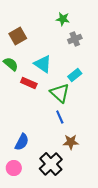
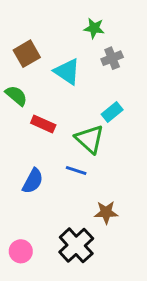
cyan triangle: (43, 64) -> (67, 72), moved
blue line: (60, 117) -> (76, 170), moved, turned -48
blue semicircle: (22, 142) -> (33, 181), moved

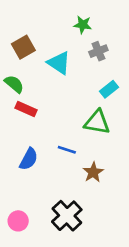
cyan rectangle: (112, 112) -> (109, 89), moved
red rectangle: (43, 124) -> (26, 109), moved
green triangle: (90, 139) -> (97, 122), moved, turned -32
brown star: (106, 212) -> (93, 172), moved, turned -30

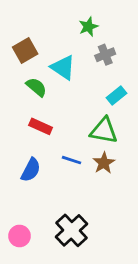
green star: (83, 25) -> (88, 27), turned -30
green semicircle: (14, 84) -> (36, 87), moved
red rectangle: (26, 109) -> (41, 126), moved
brown star: (93, 172) -> (104, 163), moved

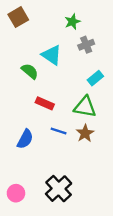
brown square: (25, 50) -> (18, 17), moved
red rectangle: (41, 126) -> (45, 103), moved

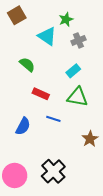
cyan triangle: (52, 55) -> (47, 36), moved
cyan rectangle: (95, 78) -> (73, 71), moved
brown star: (85, 133) -> (90, 139), moved
pink circle: (16, 193) -> (15, 175), size x1.5

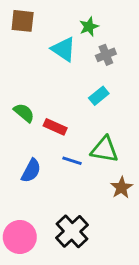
brown square: (17, 15) -> (23, 21), turned 36
green semicircle: (27, 64) -> (24, 113), moved
green triangle: (77, 97) -> (104, 149), moved

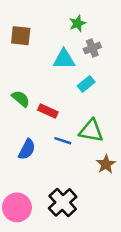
brown square: (23, 21) -> (21, 36), moved
cyan triangle: (64, 49) -> (64, 59), moved, turned -35

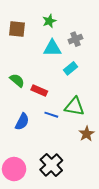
green star: (78, 23) -> (49, 21), moved

